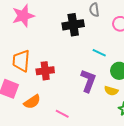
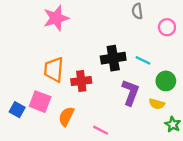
black cross: (73, 25) -> (113, 58), moved
orange semicircle: (32, 102) -> (66, 116), turned 150

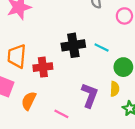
purple L-shape: (130, 92) -> (90, 95), moved
yellow semicircle: (157, 104) -> (115, 89), turned -104

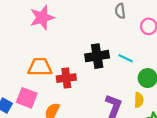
orange trapezoid: (17, 56) -> (40, 67), turned 85

